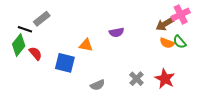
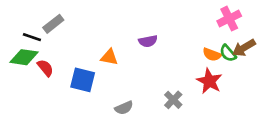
brown arrow: (165, 24) -> (244, 48), moved
green diamond: (19, 45) -> (24, 57), turned 60
red star: (165, 79) -> (209, 81), moved

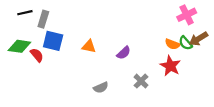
gray rectangle: (53, 24) -> (43, 19), turned -35
black line: (32, 37) -> (25, 13), moved, turned -32
purple semicircle: (148, 41) -> (124, 53), moved, turned -32
blue square: (83, 80) -> (53, 41), moved

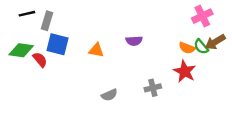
purple semicircle: (124, 53) -> (134, 41), moved, turned 40
gray cross: (141, 81) -> (153, 88), turned 32

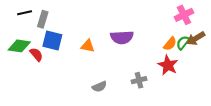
purple semicircle: (134, 41) -> (122, 37), size x1.5
green semicircle: (201, 47) -> (183, 43), turned 80
orange semicircle: (187, 48) -> (170, 44), turned -72

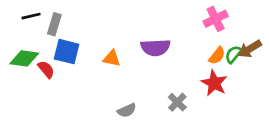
pink cross: (184, 15) -> (216, 19), moved
gray cross: (139, 80) -> (177, 102), turned -32

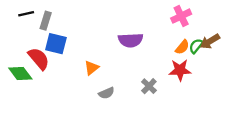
green diamond: (24, 58) -> (20, 74), moved, turned 45
orange triangle: (112, 58) -> (92, 68), moved, turned -49
red semicircle: (46, 69) -> (39, 59), size x1.5
red star: (214, 83) -> (180, 70), turned -30

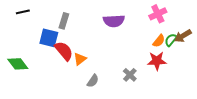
gray rectangle: (46, 21) -> (64, 21), moved
purple semicircle: (131, 40) -> (114, 21), moved
red semicircle: (39, 59) -> (64, 51), moved
gray semicircle: (106, 93) -> (93, 81), turned -32

